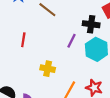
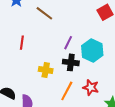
black cross: (91, 24) -> (71, 62), moved

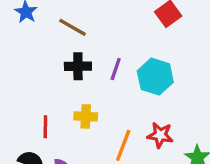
red line: (22, 43) -> (45, 127), moved
black cross: (71, 62) -> (78, 66), moved

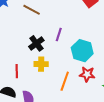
black cross: (78, 66) -> (36, 43), moved, turned -35
cyan hexagon: (155, 77) -> (82, 51), moved

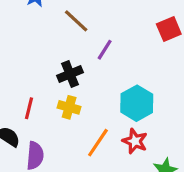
purple line: (59, 35) -> (105, 50), moved

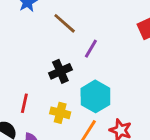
cyan hexagon: (137, 103) -> (95, 96), moved
yellow cross: (69, 107) -> (60, 113), moved

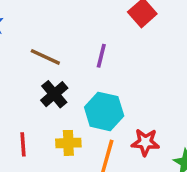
brown line: (65, 23) -> (45, 57), moved
purple line: (91, 49) -> (101, 56), moved

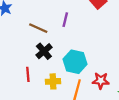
purple line: (101, 56) -> (65, 20), moved
red line: (23, 144) -> (28, 74), moved

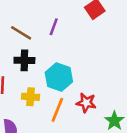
black cross: (44, 51) -> (24, 60), turned 35

